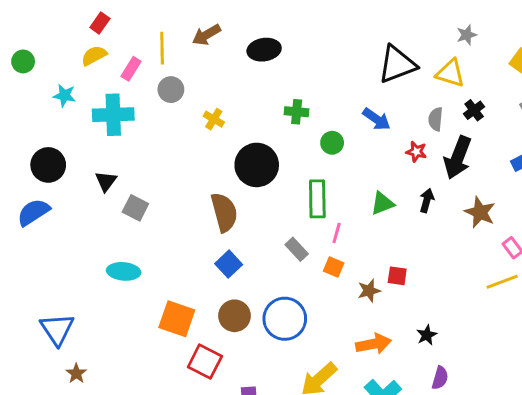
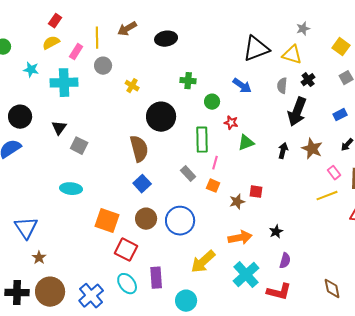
red star: (416, 152) -> (231, 123), moved
black arrow: (427, 200) -> (283, 151), moved

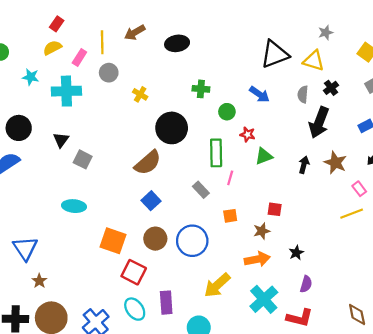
brown semicircle: (139, 149) -> (148, 163), turned 64
orange square: (213, 186) -> (230, 216), moved, turned -32
brown star: (237, 202) -> (262, 231), moved

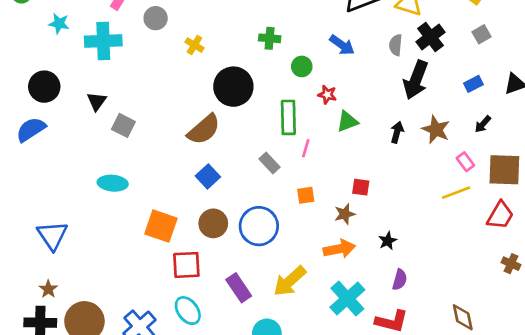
black cross: (331, 88) -> (431, 37), size x1.5
red square: (134, 272) -> (186, 265), turned -30
brown star: (39, 281) -> (48, 289), moved
purple rectangle: (166, 303) -> (239, 288), moved, turned -30

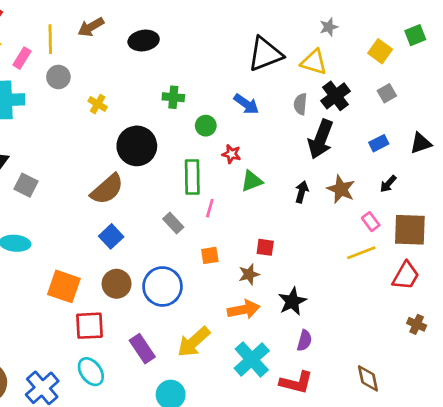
black star: (388, 241) -> (292, 301), size x1.5

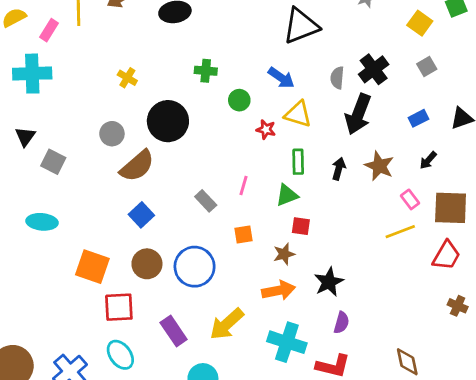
yellow triangle: (314, 62) -> (298, 114), moved
gray circle: (58, 77) -> (112, 134), moved
green rectangle: (192, 177) -> (298, 162), moved, size x0.7
green triangle: (252, 181) -> (287, 195), moved
cyan cross: (252, 359) -> (287, 342), turned -30

